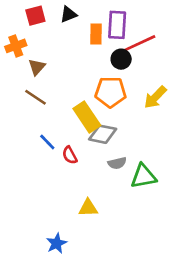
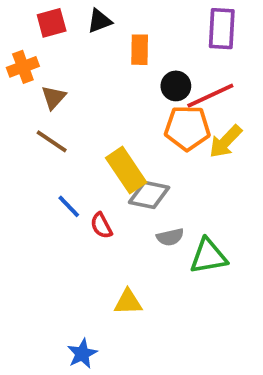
purple rectangle: (117, 25) -> (222, 29), moved
red line: (139, 43) -> (210, 96), moved
orange pentagon: (111, 92) -> (187, 128), moved

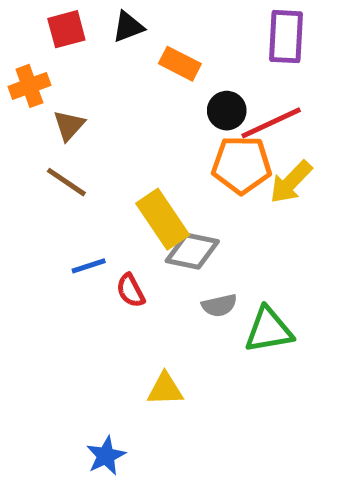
orange rectangle: (140, 50) -> (180, 64), turned -64
blue line: (69, 206) -> (89, 266), turned -64

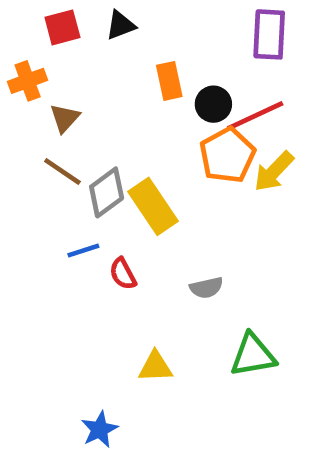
orange rectangle: (180, 64) -> (169, 81), moved, turned 51
orange pentagon: (242, 165) -> (227, 155), turned -30
gray diamond: (192, 251) -> (107, 192), moved, turned -48
green triangle: (269, 330) -> (253, 355), moved

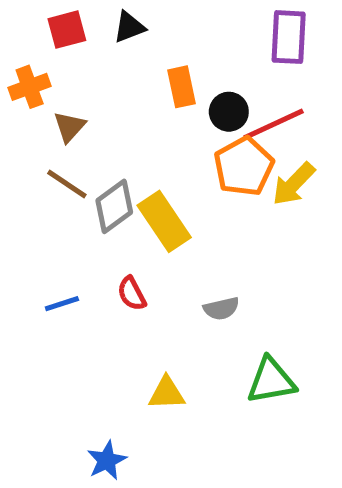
blue line: (83, 251) -> (62, 304), moved

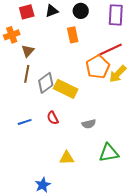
black circle: (229, 112) -> (81, 11), moved
brown line: (67, 184) -> (27, 74), turned 66
yellow rectangle: (164, 221) -> (66, 89), turned -30

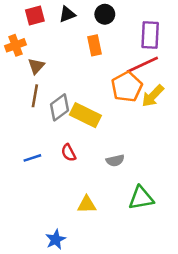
purple rectangle: (116, 15) -> (150, 35), moved

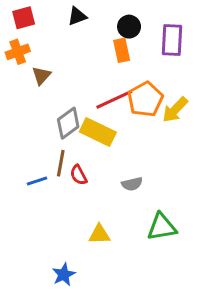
black circle: (105, 14) -> (129, 27), moved
red square: (35, 16) -> (24, 18), moved
orange rectangle: (94, 45) -> (122, 50), moved
red line: (142, 65) -> (114, 99), moved
brown line: (35, 96) -> (61, 163), moved

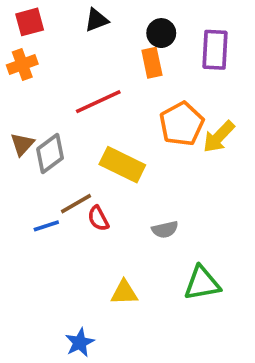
brown triangle: (41, 76) -> (22, 144), moved
red line: (114, 99) -> (98, 102), moved
gray diamond: (68, 123) -> (50, 154), moved
brown line: (61, 163) -> (76, 204), turned 50

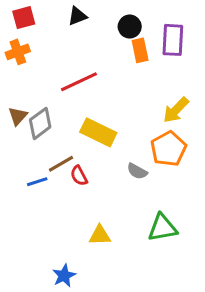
orange rectangle: (152, 63) -> (140, 50), moved
orange pentagon: (182, 124) -> (168, 149), moved
gray semicircle: (165, 230) -> (137, 171), moved, turned 42

